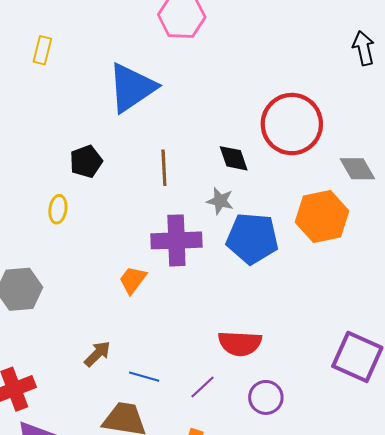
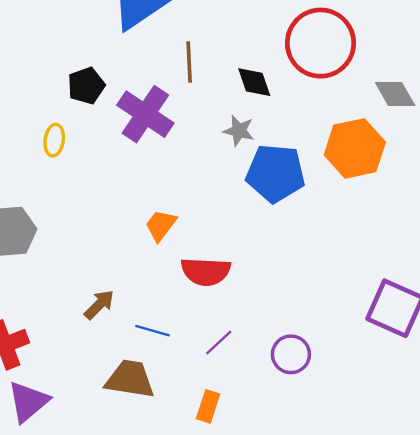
brown line: (164, 168) -> (189, 62), moved
purple cross: (176, 240) -> (145, 114), moved, turned 36
orange trapezoid: (133, 280) -> (161, 225), moved
red semicircle: (240, 343) -> (206, 271), moved

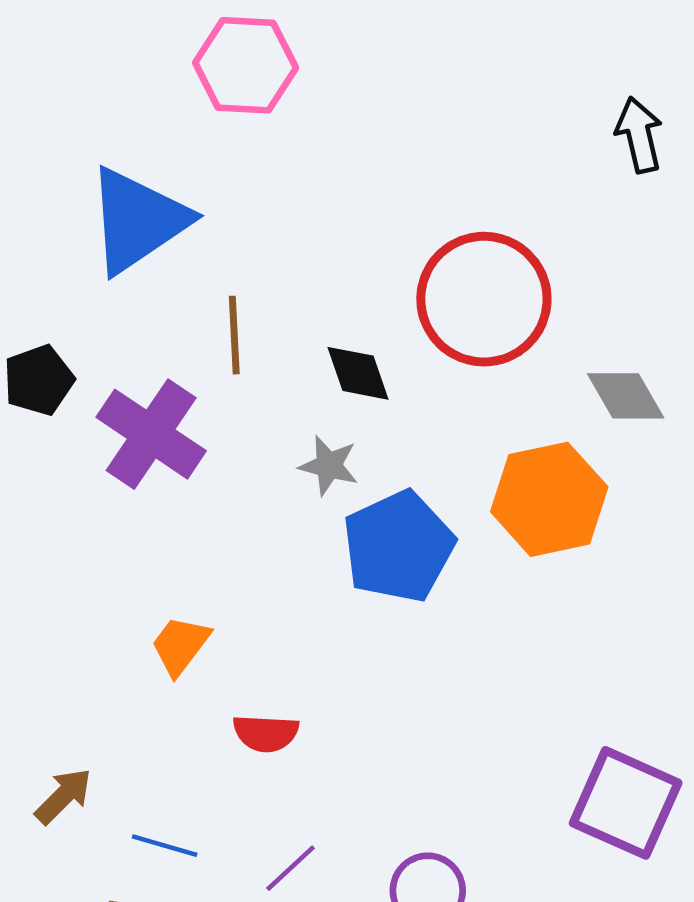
blue pentagon: (276, 173) -> (398, 547), turned -30
red semicircle: (206, 271) -> (266, 733), size x0.7

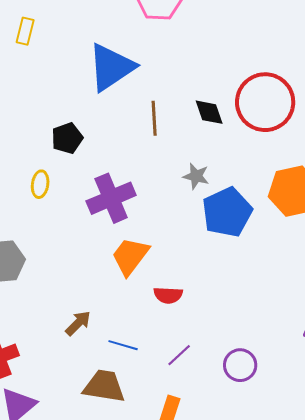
black diamond: (358, 373) -> (209, 112), moved
purple cross: (151, 434) -> (111, 198), moved, turned 33
orange trapezoid: (180, 645) -> (130, 256), size x1.4

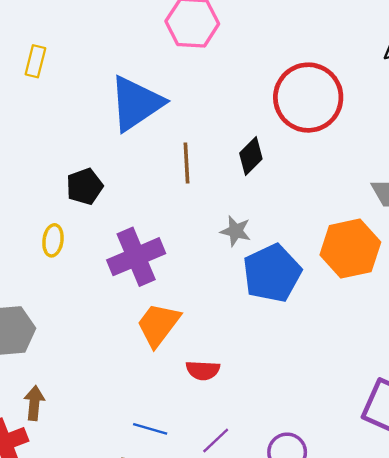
red circle: (265, 102) -> (308, 98), moved
black diamond: (209, 112) -> (251, 156), turned 64
brown arrow: (78, 323) -> (34, 403), moved, turned -40

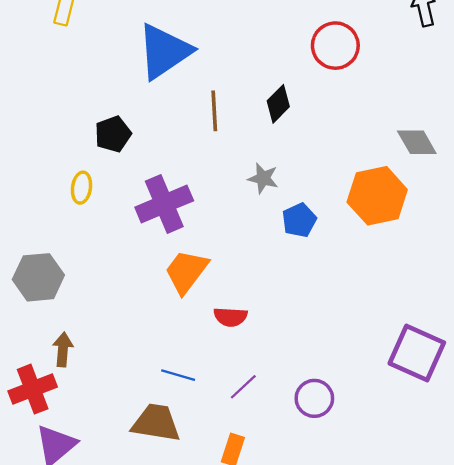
red circle: (308, 98) -> (335, 46), size x0.7
blue pentagon: (272, 273) -> (299, 220), size x0.6

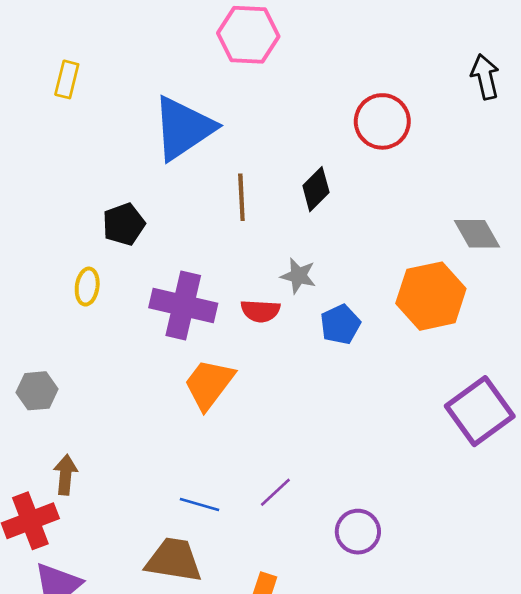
purple cross: (164, 204) -> (183, 306), turned 36
gray hexagon: (38, 277) -> (37, 391), size x0.7
red semicircle: (231, 317) -> (260, 311), moved
purple square: (417, 353) -> (480, 411), moved, turned 30
purple line: (243, 387) -> (275, 492), moved

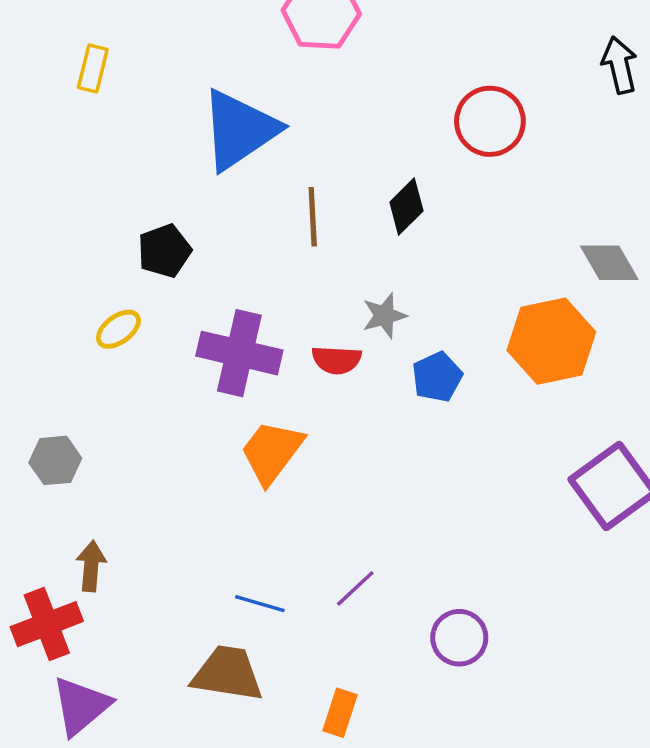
gray star: (298, 276) -> (384, 316), turned -30
yellow ellipse: (87, 287) -> (118, 329), turned 45

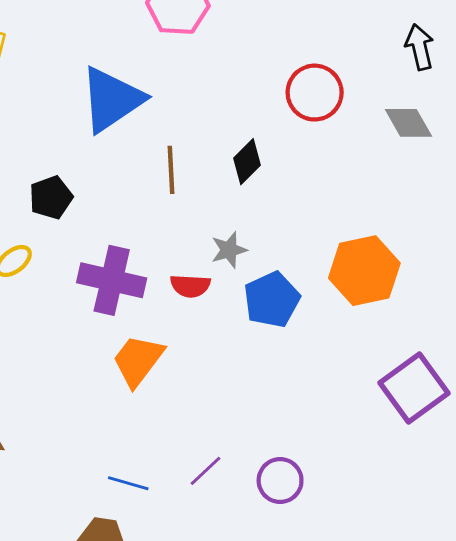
gray diamond: (609, 263) -> (408, 123), moved
blue pentagon: (437, 377) -> (272, 300), size x1.4
purple circle: (459, 638) -> (280, 481), moved

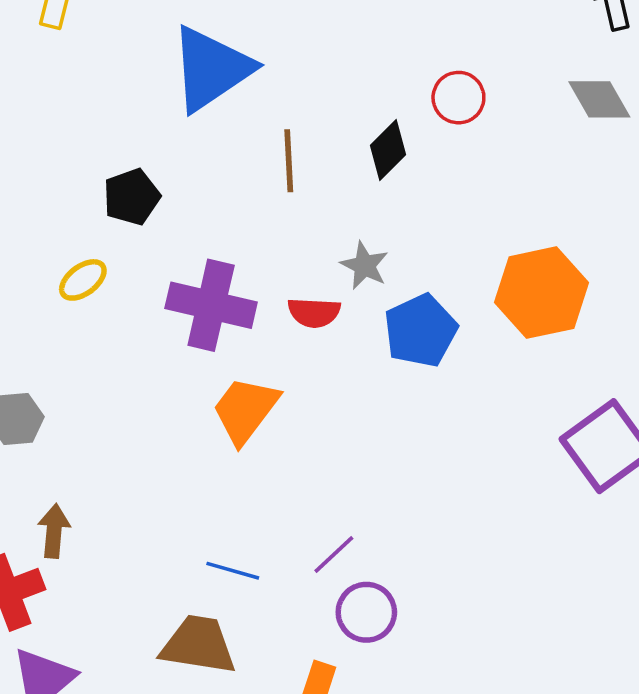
red circle: (315, 93) -> (458, 98), moved, size x0.7
gray star: (229, 250) -> (365, 266), turned -30
purple circle: (280, 481) -> (366, 612), moved

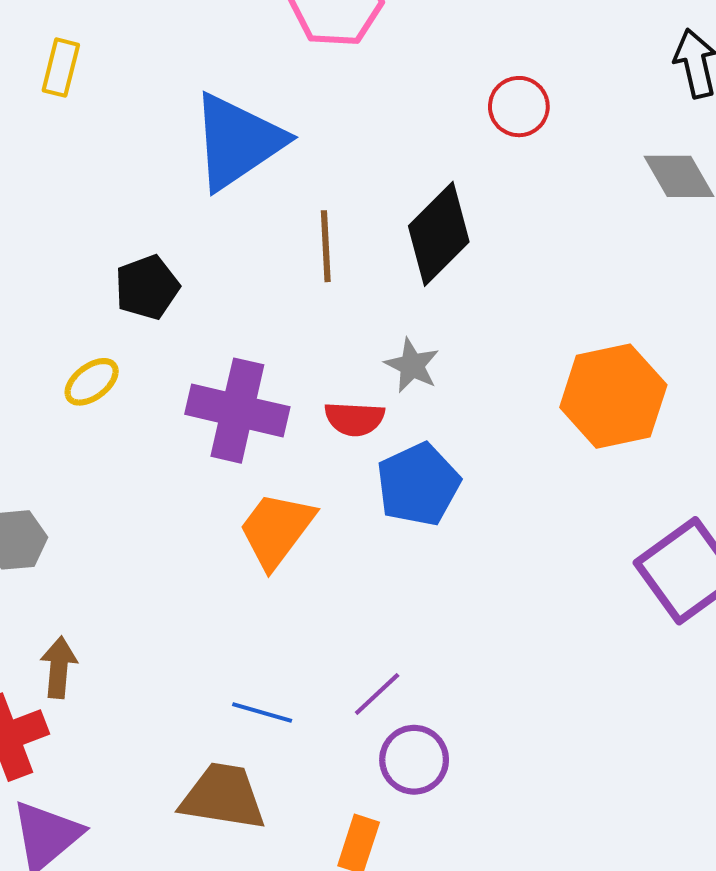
red circle: (458, 98) -> (519, 107), moved
black diamond: (388, 150) -> (439, 234), size x1.5
blue pentagon: (421, 331) -> (418, 484), moved

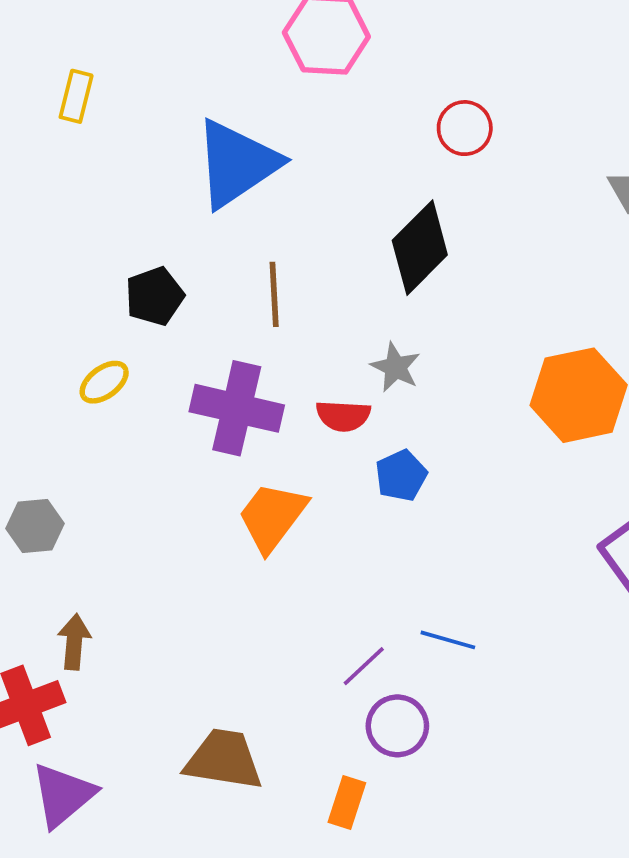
red circle: (519, 107) -> (465, 128), moved
brown line: (326, 246) -> (274, 294), moved
blue pentagon: (418, 484) -> (401, 476), size x0.7
blue line: (262, 712) -> (448, 640), moved

